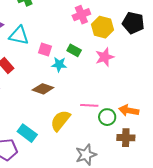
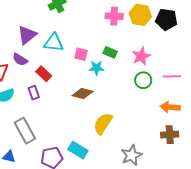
pink cross: (81, 15) -> (114, 16), turned 30
yellow hexagon: (102, 27) -> (140, 15), moved
pink line: (89, 105) -> (172, 76), moved
green circle: (107, 117) -> (143, 80), moved
cyan rectangle: (27, 133) -> (78, 150), moved

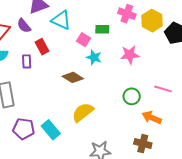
green rectangle: (110, 52) -> (102, 29), moved, turned -40
pink star: (141, 56) -> (130, 55), moved
green circle: (143, 80) -> (132, 96), moved

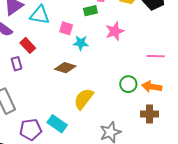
green rectangle: (102, 29) -> (90, 11), moved
green circle: (132, 96) -> (128, 84), moved

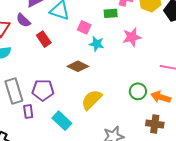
purple rectangle: (17, 64) -> (28, 112), moved
purple pentagon: (31, 130) -> (43, 90), moved

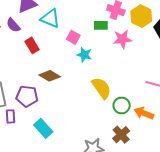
pink star: (132, 37) -> (122, 39), moved
brown diamond: (78, 66) -> (50, 76), moved
yellow semicircle: (92, 100) -> (101, 88), moved, turned 95
brown cross: (155, 124) -> (121, 135), moved, turned 36

